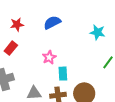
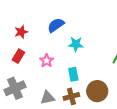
cyan star: (97, 32) -> (76, 44), moved
pink star: (49, 57) -> (47, 61), moved

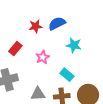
red star: (21, 32) -> (36, 26), moved
cyan rectangle: (73, 74) -> (67, 75), turned -48

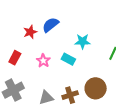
cyan star: (74, 45) -> (82, 41), moved
cyan rectangle: (67, 75) -> (68, 59), moved

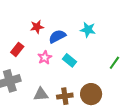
blue semicircle: (51, 25) -> (57, 36), moved
cyan star: (82, 41) -> (88, 30), moved

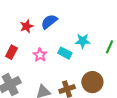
cyan star: (88, 30) -> (83, 41), moved
blue semicircle: (57, 36) -> (49, 22), moved

